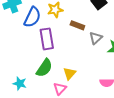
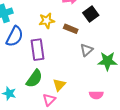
blue semicircle: (32, 17) -> (15, 36), moved
brown rectangle: (77, 25) -> (71, 29), moved

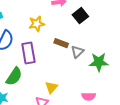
brown rectangle: (71, 29) -> (61, 43), moved
green semicircle: (34, 79) -> (14, 76), moved

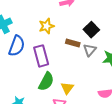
black square: (80, 16) -> (91, 30), moved
green semicircle: (14, 76) -> (46, 82), moved

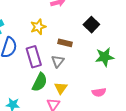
black square: (91, 30) -> (91, 25), moved
gray triangle: (90, 50) -> (58, 61), moved

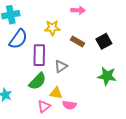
brown rectangle: (65, 43) -> (78, 42), moved
yellow triangle: (61, 88) -> (56, 93), turned 48
pink semicircle: (99, 92) -> (69, 105), moved

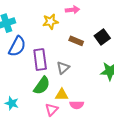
yellow star: (52, 28) -> (50, 22), moved

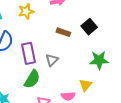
yellow star: (50, 22) -> (26, 11), moved
yellow triangle: (62, 95) -> (86, 85), moved, turned -48

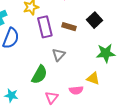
purple rectangle: (29, 53) -> (45, 27), moved
yellow triangle: (86, 85) -> (93, 79), turned -48

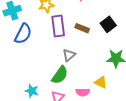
green semicircle: (39, 75) -> (60, 75), moved
cyan star: (11, 95) -> (32, 91), moved

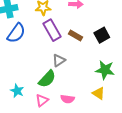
purple rectangle: (58, 26) -> (52, 30), turned -30
yellow triangle: (101, 82) -> (99, 93), moved

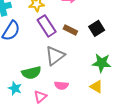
gray triangle: (59, 60) -> (55, 56), size x1.5
green semicircle: (47, 79) -> (31, 73), moved, turned 36
pink semicircle: (67, 99) -> (61, 85), moved

